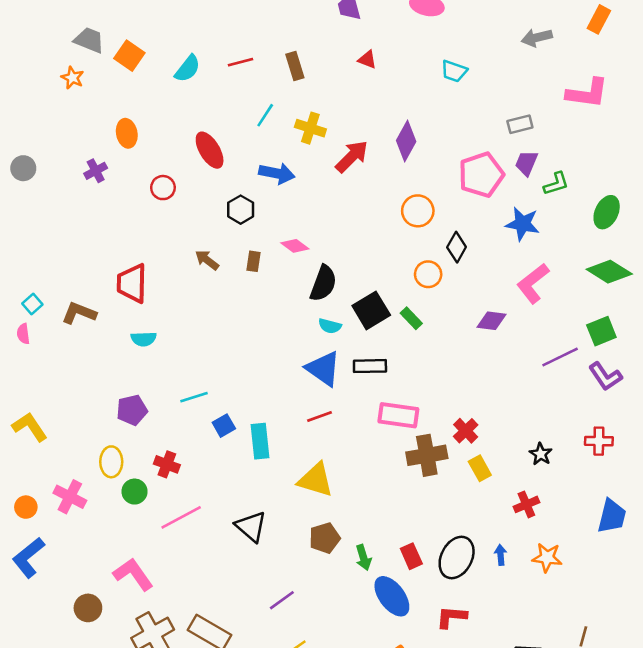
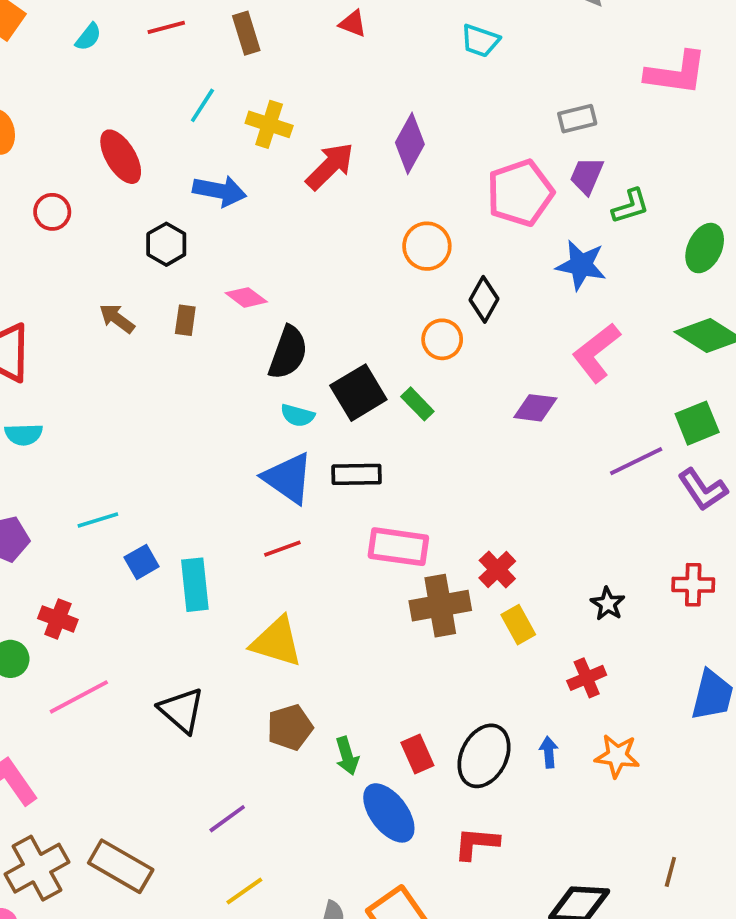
cyan semicircle: (188, 69) -> (88, 37), size x0.7

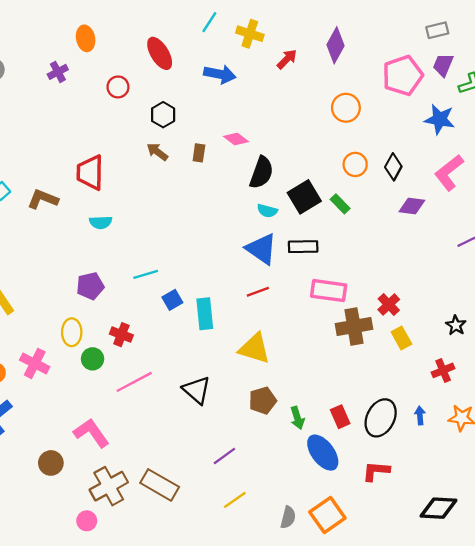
red arrow: (330, 166) -> (287, 59), size x0.7
black hexagon: (166, 244) -> (163, 115), moved
black diamond: (484, 299) -> (393, 167), moved

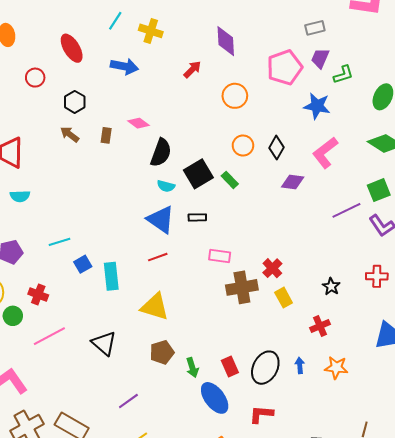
purple diamond: (335, 45) -> (226, 41), turned -32
red arrow: (287, 59) -> (192, 69), moved
black rectangle: (303, 247) -> (197, 217), size x0.7
pink rectangle: (329, 291) -> (220, 256), size x0.7

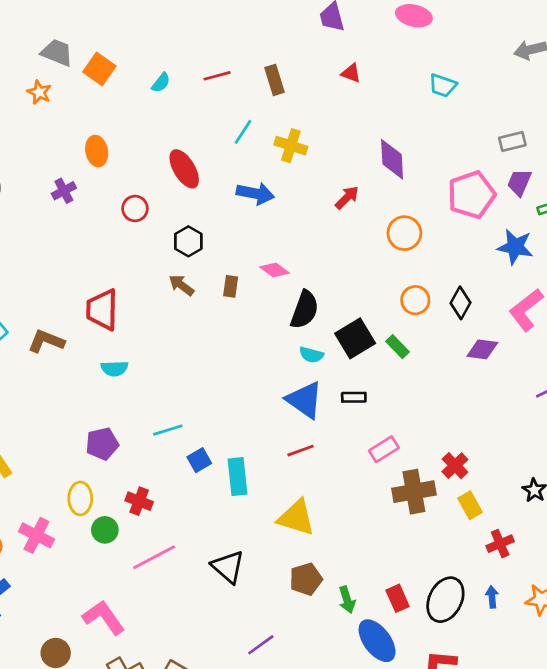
pink rectangle: (220, 256) -> (384, 449), turned -40
red cross: (320, 326) -> (500, 544), moved

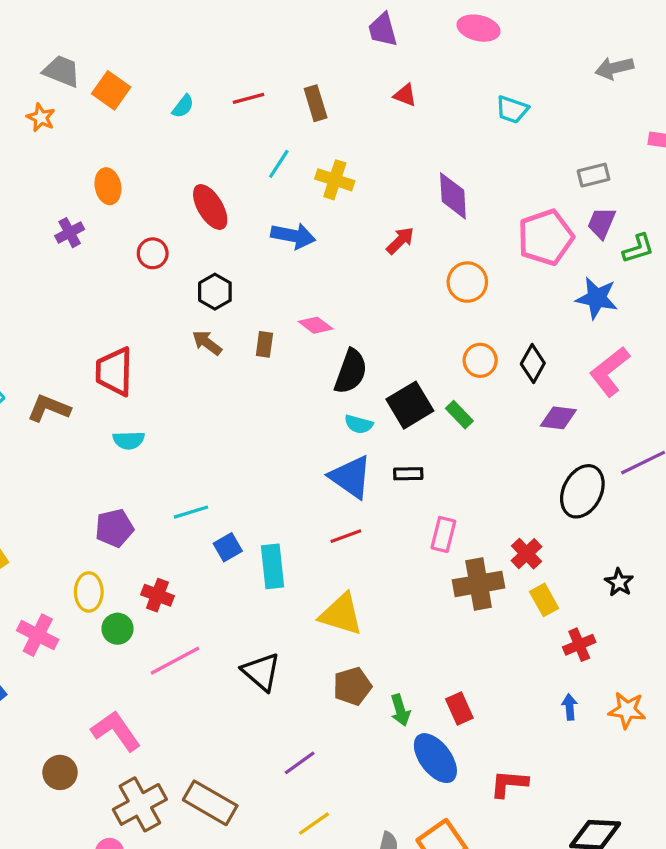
pink rectangle: (384, 449) -> (443, 534), turned -44
black ellipse: (445, 600) -> (582, 491), moved

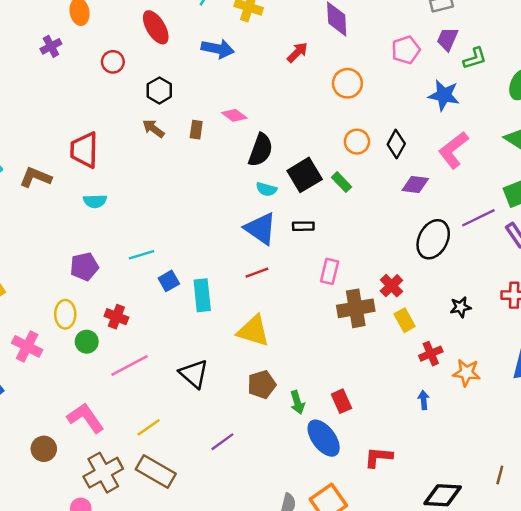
pink pentagon: (546, 237) -> (406, 50), size x0.7
black star: (619, 582) -> (461, 307), turned 30
orange star: (627, 710) -> (466, 373), moved
yellow line: (314, 824) -> (149, 427), moved

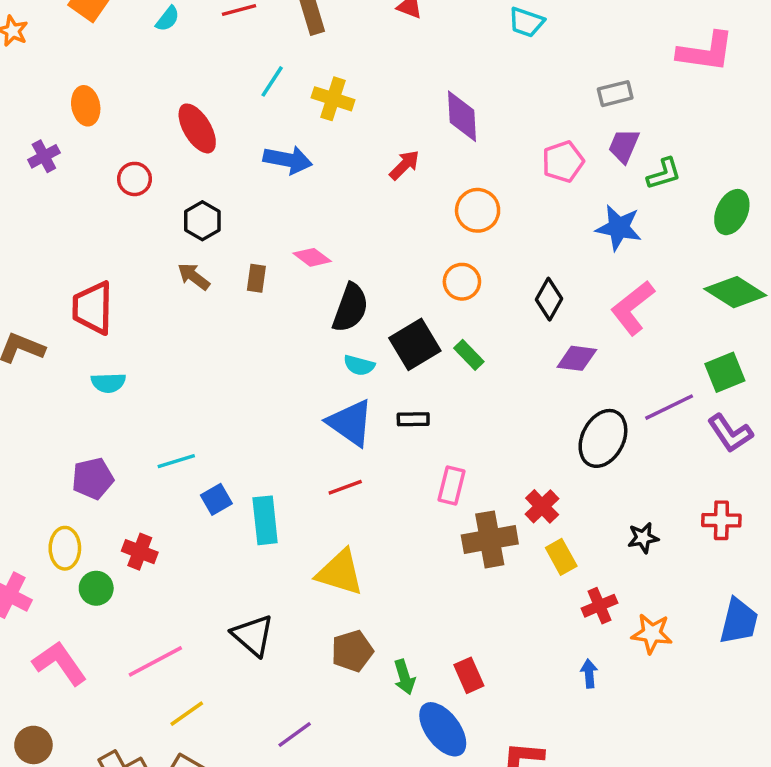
orange circle: (357, 142) -> (462, 282), moved
pink line: (130, 365) -> (155, 661), moved
pink L-shape: (85, 418) -> (60, 663), moved

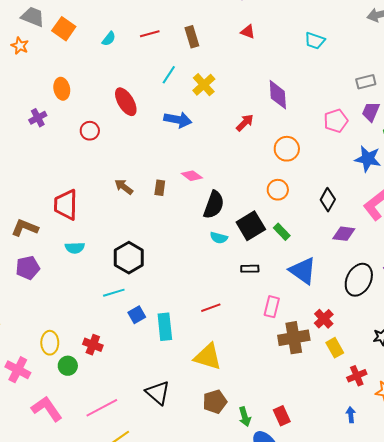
yellow cross: (333, 99) -> (204, 85), turned 30
black hexagon: (202, 221) -> (129, 258), moved, size x1.4
blue triangle: (350, 423) -> (303, 271), moved
purple pentagon: (93, 479) -> (28, 268), moved

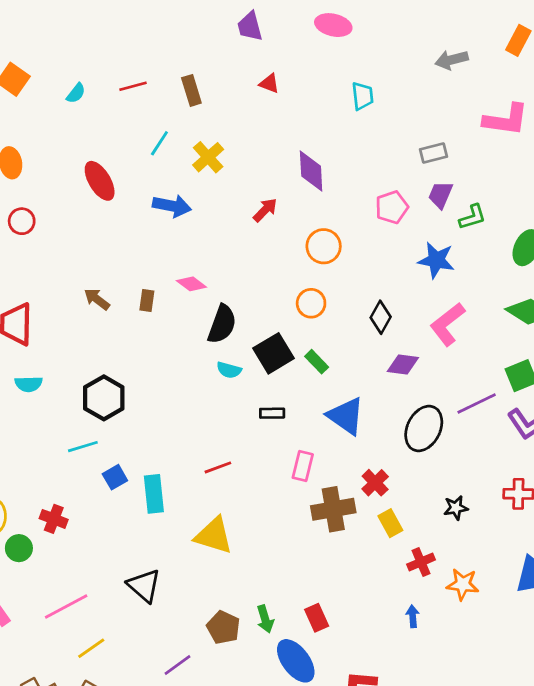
cyan trapezoid: (315, 41) -> (363, 96), turned -115
red circle: (90, 131) -> (22, 221), moved
brown pentagon: (215, 402) -> (223, 627), moved, turned -30

